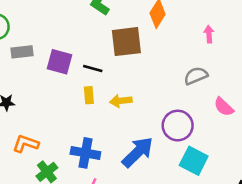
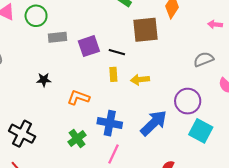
pink arrow: (209, 34) -> (215, 24), turned -80
purple square: (59, 62) -> (89, 46), turned -35
orange L-shape: (26, 144) -> (78, 98), moved

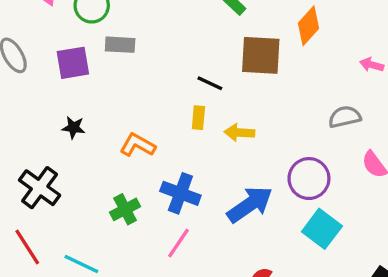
purple square: (89, 46) -> (73, 63), moved
black star: (44, 80) -> (74, 128), moved

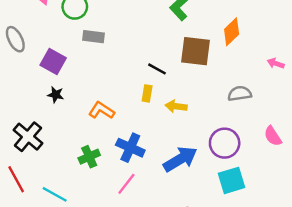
purple square: (73, 63) -> (53, 61), moved, turned 35
gray semicircle: (345, 117) -> (240, 94), moved
cyan square: (322, 229) -> (232, 180), turned 32

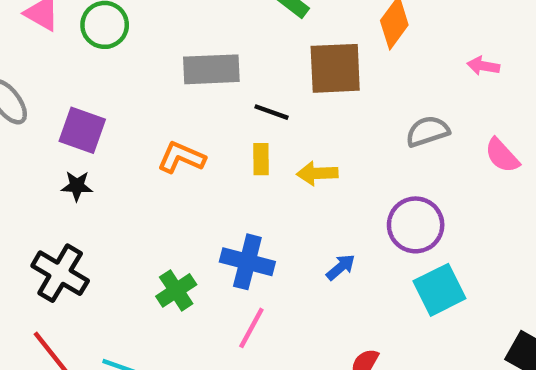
gray rectangle: (93, 37) -> (211, 69), moved, size x1.4
black star: (56, 95) -> (77, 186), moved
orange L-shape: (101, 110) -> (181, 157), moved
pink semicircle: (273, 136) -> (502, 155), moved
blue arrow: (180, 159) -> (341, 267), size x0.5

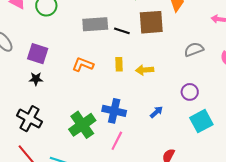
black line: (271, 112) -> (122, 31), moved
purple circle: (416, 225) -> (190, 92), size x0.7
green cross: (176, 290) -> (82, 125), size x1.5

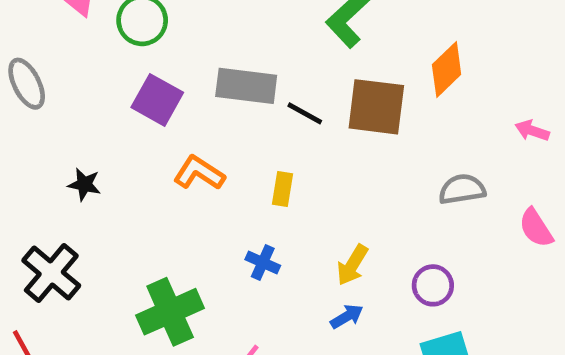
purple square: (38, 54) -> (157, 100), moved
yellow arrow: (145, 70) -> (352, 265), moved, turned -66
blue cross: (114, 111) -> (263, 263), moved, size x0.6

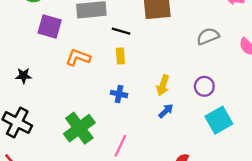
black line: (305, 113) -> (121, 31), moved

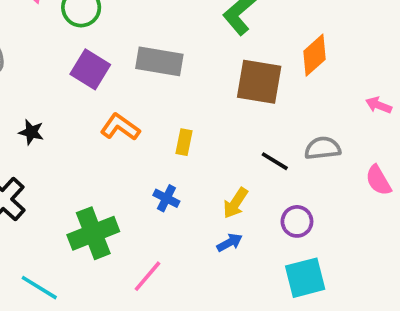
black line: (121, 31) -> (275, 161), moved

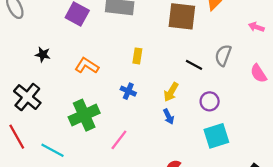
orange L-shape: (120, 127) -> (87, 66), moved
gray semicircle: (323, 148) -> (223, 55), turned -60
blue arrow: (230, 243) -> (169, 117), turned 96

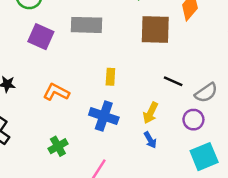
gray semicircle: (223, 55) -> (206, 93), moved, turned -140
blue cross: (128, 91) -> (104, 116), size x1.6
green cross: (84, 115) -> (58, 146), size x0.6

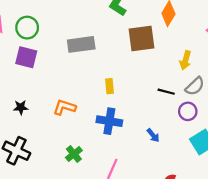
purple square: (41, 37) -> (26, 57), moved
black line: (173, 81) -> (166, 92), moved
yellow arrow: (151, 113) -> (185, 60), moved

